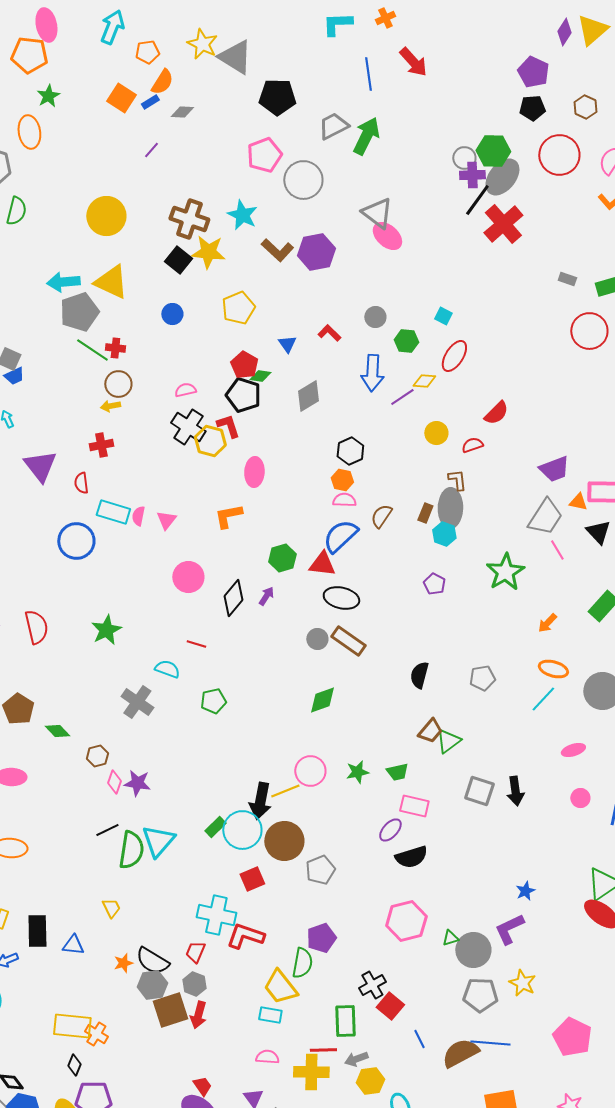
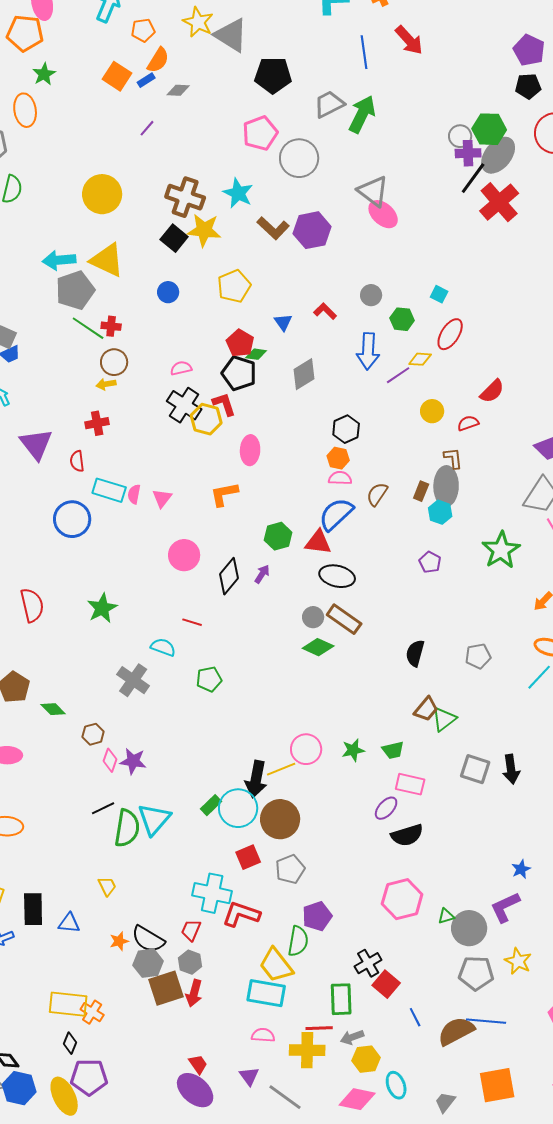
green diamond: (322, 700) -> (318, 647), moved, turned 44
gray pentagon: (320, 870) -> (290, 869), moved
cyan rectangle: (270, 1015) -> (266, 993), size x1.6

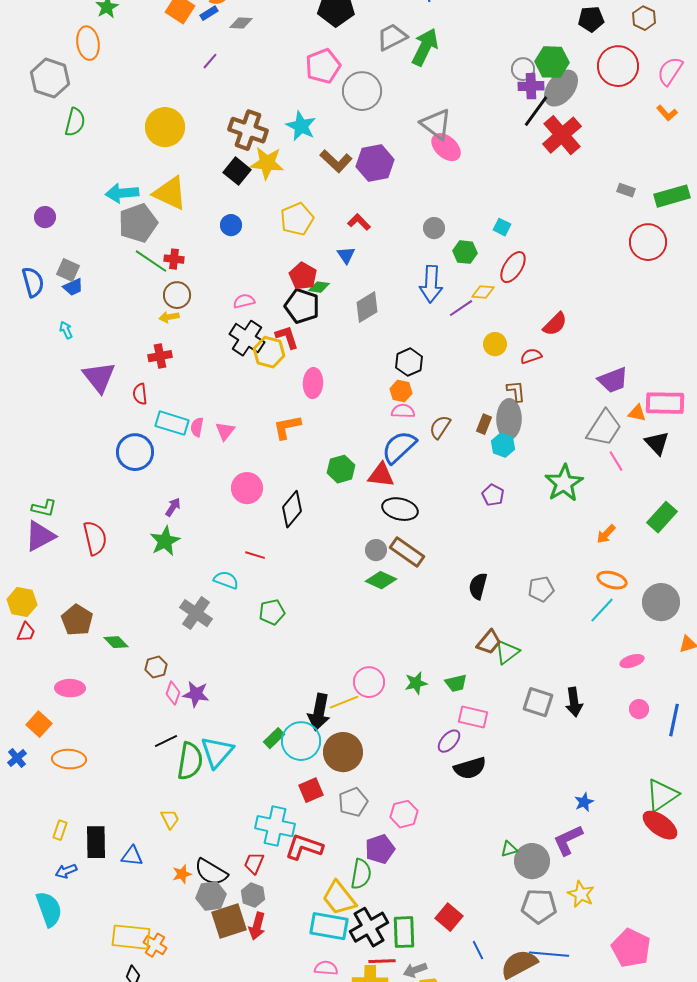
red L-shape: (325, 311) -> (359, 222), moved
purple arrow: (262, 574) -> (173, 507), moved
pink hexagon: (402, 899) -> (404, 814), moved, size x0.7
black cross: (368, 963) -> (369, 927), moved, size x1.4

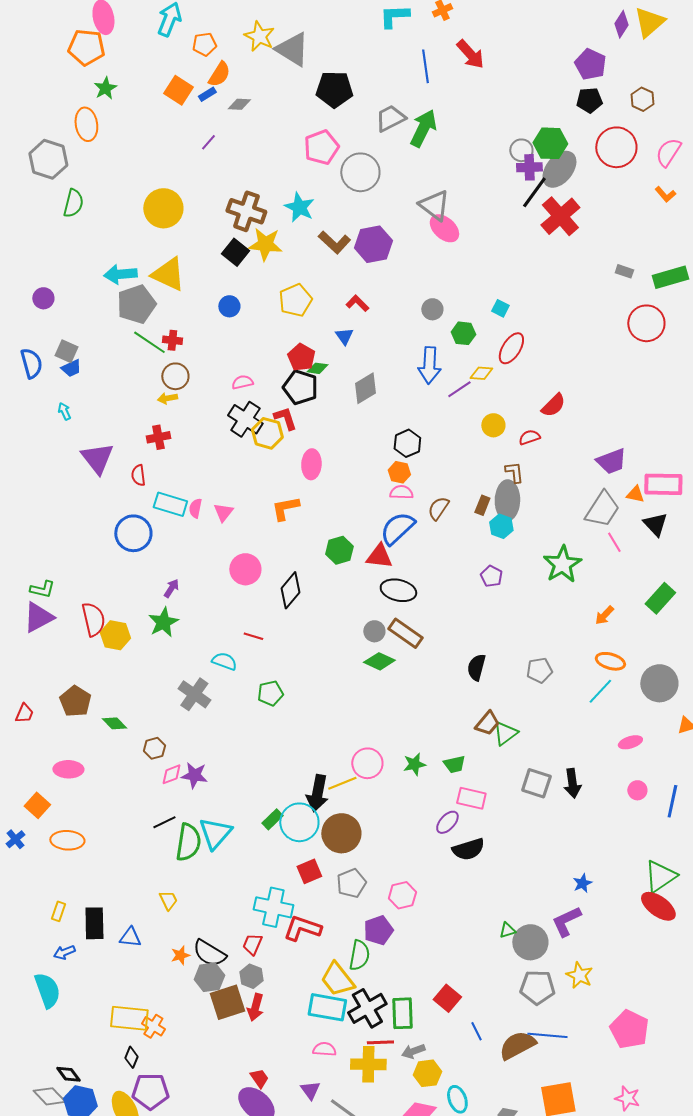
yellow hexagon: (22, 602) -> (115, 635), moved
pink diamond: (173, 693) -> (171, 774), turned 50

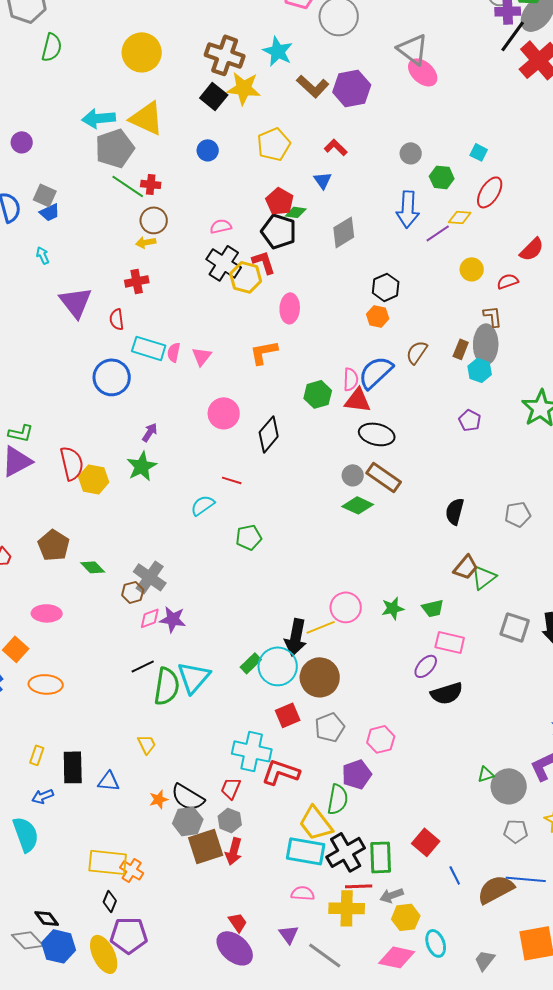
pink semicircle: (401, 492) -> (351, 379), moved, turned 90
cyan semicircle: (224, 661) -> (203, 505), turned -55
gray cross: (194, 694) -> (150, 577), moved
gray pentagon: (537, 987) -> (516, 831), size x0.7

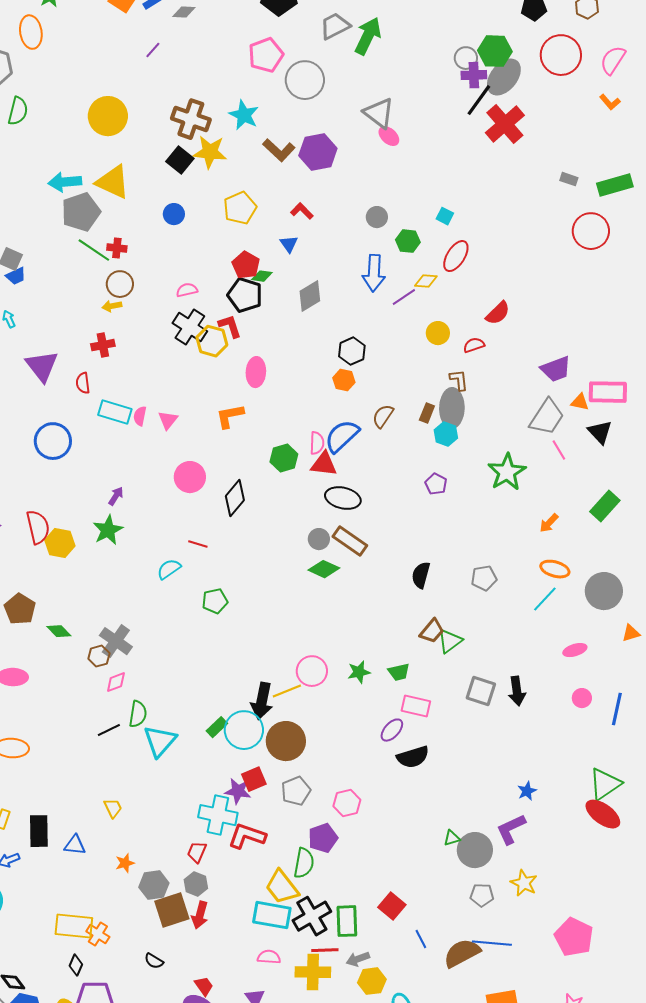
pink ellipse: (423, 72) -> (389, 136), size x0.7
blue circle: (112, 377) -> (53, 441), moved
purple star: (173, 619) -> (238, 791), moved
green semicircle: (167, 686) -> (138, 714), moved, size x0.7
black semicircle: (188, 797) -> (154, 961), moved, size x0.6

